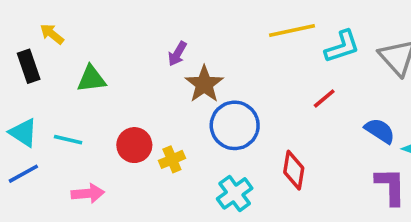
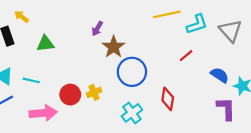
red circle: (134, 145) -> (70, 95), moved
pink arrow: (88, 193) -> (43, 113), size x1.4

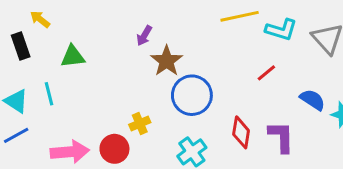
cyan L-shape: (197, 24) -> (281, 30), turned 35
cyan line: (31, 80) -> (49, 94), moved, turned 63
red circle: (70, 95) -> (114, 149), moved
purple L-shape: (226, 109) -> (281, 137), moved

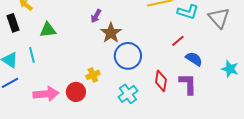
blue semicircle: (313, 100) -> (194, 59), moved

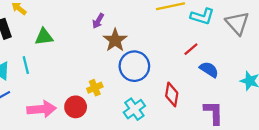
purple L-shape: (188, 84) -> (214, 113), moved

